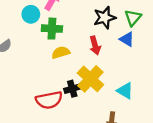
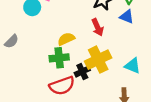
green cross: (52, 29) -> (59, 58), moved
yellow cross: (90, 79) -> (98, 60), turned 30

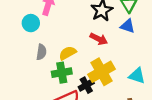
red arrow: (98, 27) -> (99, 39), turned -36
gray semicircle: (12, 41) -> (41, 52), moved, turned -32

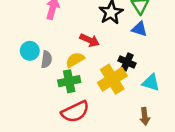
cyan circle: (31, 23) -> (30, 51), moved
red arrow: (99, 39) -> (90, 40), moved
black cross: (86, 85) -> (127, 62), moved, turned -35

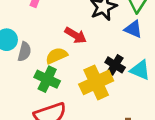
green cross: (69, 81) -> (47, 79), turned 30
cyan triangle: (151, 83) -> (140, 70), moved

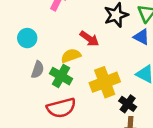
gray semicircle: (24, 52) -> (38, 70), moved
black cross: (115, 65) -> (128, 104), moved

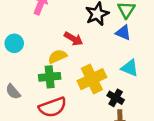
gray semicircle: (38, 70) -> (13, 92), moved, turned 126
green cross: (61, 76) -> (50, 77), turned -30

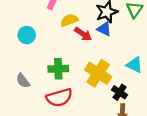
blue triangle: (123, 33) -> (104, 29), moved
yellow semicircle: (57, 56) -> (69, 20), moved
yellow cross: (92, 79) -> (98, 73), turned -35

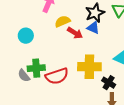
green cross: (58, 69) -> (36, 68), moved
yellow cross: (98, 73) -> (89, 67), turned -30
red semicircle: (59, 98) -> (57, 76), moved

